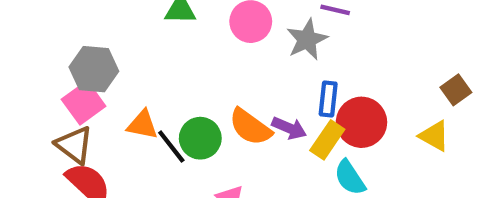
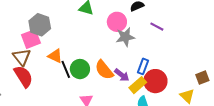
gray star: (307, 40) -> (125, 37), moved

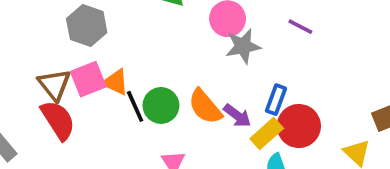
pink square: (31, 39) -> (88, 79), moved

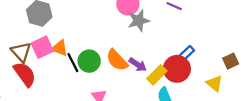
blue rectangle: (276, 100) -> (186, 54), moved, turned 30

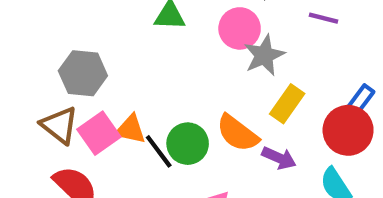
brown triangle: (21, 52) -> (60, 125), moved
purple arrow: (138, 65) -> (279, 158), moved
yellow rectangle: (157, 75) -> (287, 104), moved

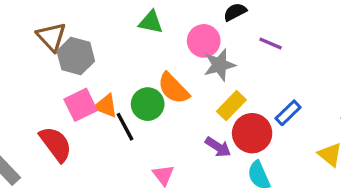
brown triangle: (60, 125) -> (51, 37), moved
red circle: (348, 130) -> (252, 133), moved
orange semicircle: (238, 133) -> (173, 88), moved
green circle: (188, 144) -> (148, 104), moved

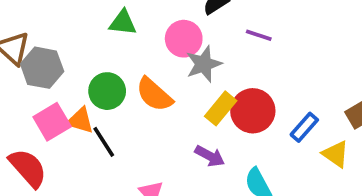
green circle: (148, 104) -> (107, 91), moved
blue rectangle: (288, 113) -> (304, 127), moved
red circle: (252, 133) -> (253, 111), moved

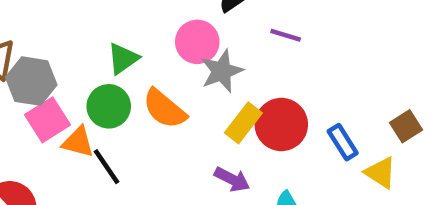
green triangle: (123, 23) -> (123, 59), moved, turned -40
pink square: (52, 122) -> (47, 120), moved
blue rectangle: (304, 127) -> (343, 142), turned -72

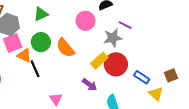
green triangle: (123, 59) -> (41, 14), moved
gray star: (222, 71) -> (113, 38), moved
blue rectangle: (343, 142) -> (142, 77), turned -35

